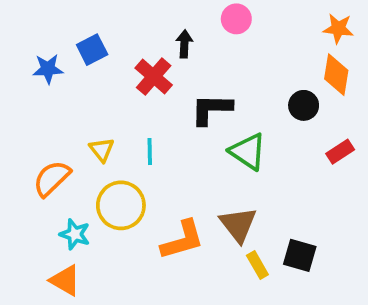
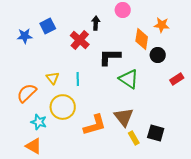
orange star: (338, 28) -> (162, 25), moved
orange diamond: (336, 75) -> (142, 39), moved

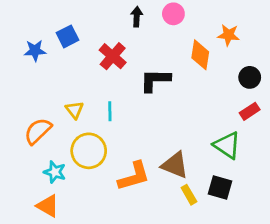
black arrow: (96, 23) -> (137, 17), moved
black circle: (158, 55) -> (250, 77), moved
green triangle: (129, 79) -> (227, 145), moved
brown triangle: (124, 117) -> (175, 165), turned -30

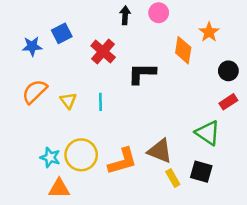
orange star: (229, 35) -> (209, 32), turned 30
orange semicircle: (38, 131) -> (35, 92), moved
yellow circle: (89, 151) -> (81, 155), moved
orange triangle: (48, 206) -> (59, 188), moved, turned -30

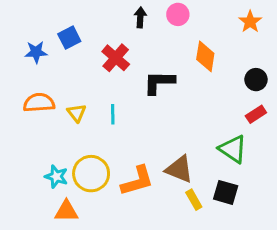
orange star: (209, 32) -> (250, 22), moved
orange semicircle: (35, 92) -> (39, 103), turned 40

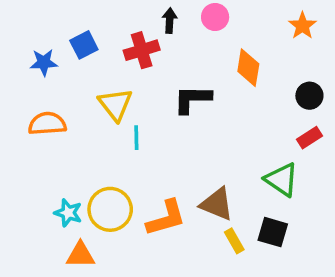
red cross: (116, 58) -> (142, 50), moved, turned 32
yellow triangle: (77, 113) -> (115, 104), moved, size x1.5

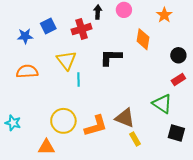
orange star: (302, 26) -> (164, 15), moved
cyan star: (68, 213) -> (13, 123), moved
black square: (273, 232) -> (176, 133), moved

